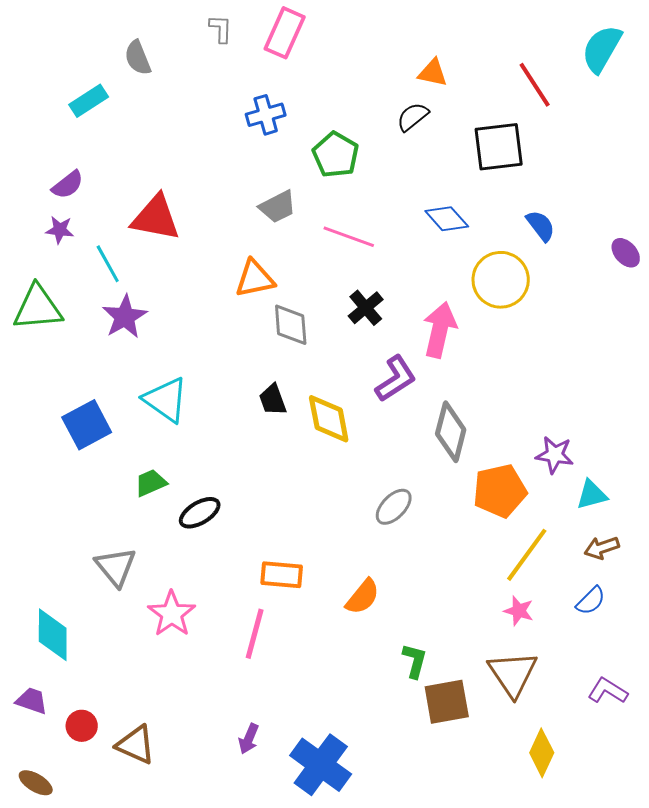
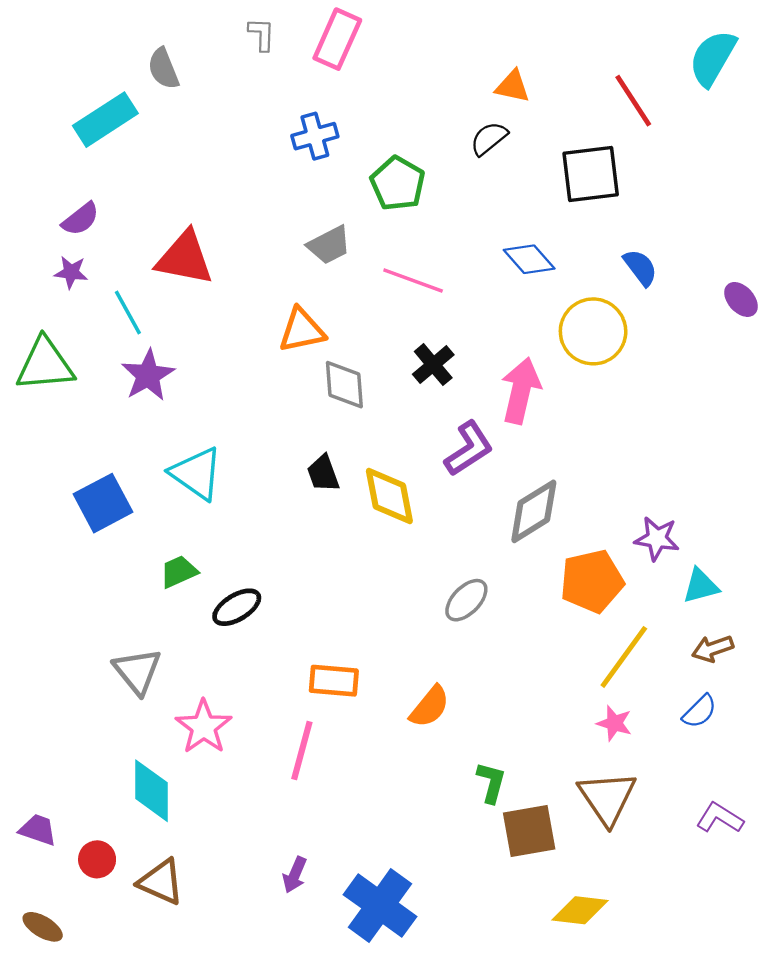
cyan rectangle: (89, 101) -> (105, 120), size x1.4
gray diamond: (451, 432) -> (534, 511), turned 44
cyan diamond: (53, 635) -> (152, 791), moved
yellow diamond: (542, 753) -> (580, 910), moved, turned 72

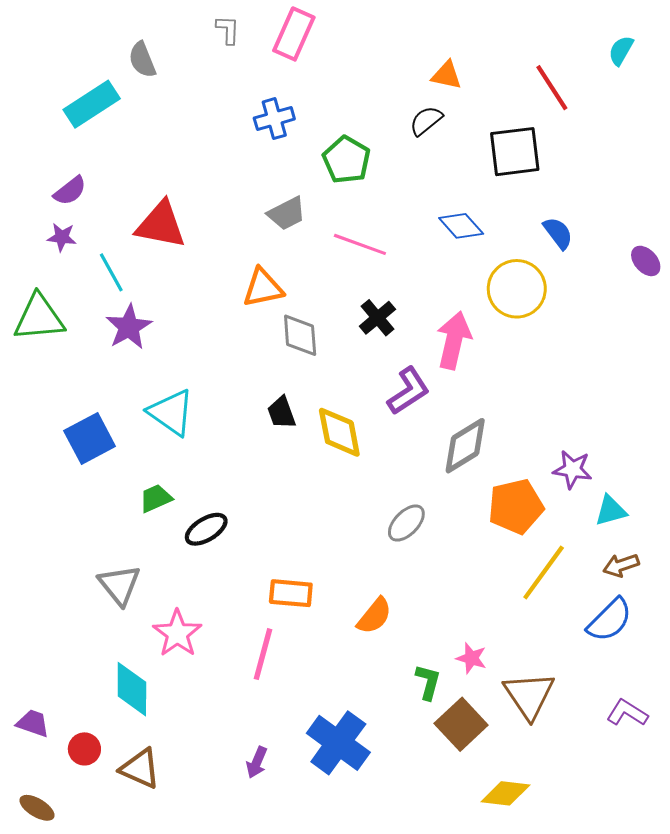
cyan semicircle: (713, 58) -> (621, 50), size x0.6
blue semicircle: (700, 711) -> (610, 620), size x1.5
pink star: (614, 723) -> (471, 658), moved
brown square: (529, 831) -> (461, 724), turned -33
blue cross: (380, 906) -> (338, 743), moved

